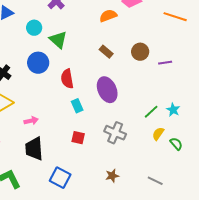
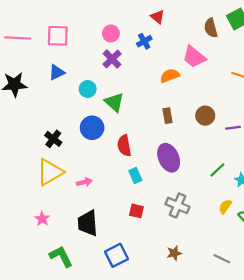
brown rectangle: (106, 52) -> (168, 116), turned 40
green line: (151, 112) -> (217, 170), moved
pink arrow: (31, 121) -> (84, 182), moved
blue square: (60, 178) -> (116, 255), turned 35

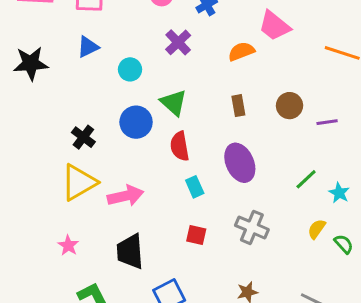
purple cross: (112, 59) -> (178, 42), moved
green triangle: (114, 102) -> (174, 103), moved
pink arrow: (84, 182) -> (125, 196), size x1.6

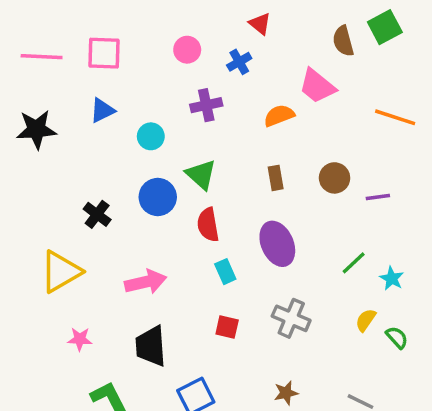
purple cross: (178, 42) -> (206, 105), turned 32
yellow triangle: (79, 182) -> (61, 272), moved
pink star: (68, 246) -> (80, 339), turned -30

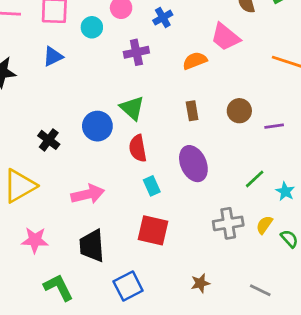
cyan circle: (151, 136) -> (92, 27), moved
gray cross: (291, 318) -> (228, 223), moved, turned -32
red square: (227, 327) -> (153, 230), size x1.6
pink star: (80, 339) -> (35, 240), size x1.4

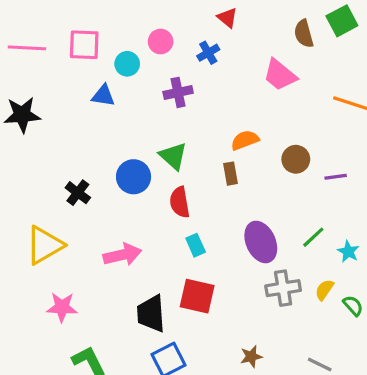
blue triangle: (53, 56) -> (103, 96), moved, turned 35
orange semicircle: (195, 61) -> (245, 140), moved
brown rectangle: (192, 111) -> (231, 174), moved
purple ellipse: (193, 164) -> (261, 242), moved
black trapezoid: (92, 246) -> (151, 314), moved

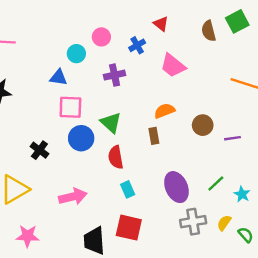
red triangle: (227, 18) -> (161, 24), moved
pink square: (84, 45) -> (70, 107), moved
pink trapezoid: (280, 75) -> (173, 66), moved

